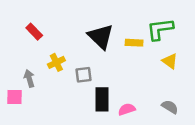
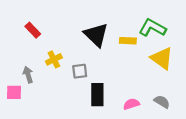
green L-shape: (160, 29) -> (152, 28), turned 36
yellow triangle: (170, 61) -> (162, 58), size x1.5
pink semicircle: (127, 109) -> (131, 104), moved

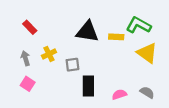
black triangle: (96, 35) -> (87, 32), turned -35
gray arrow: (28, 75) -> (25, 58), moved
pink square: (14, 92) -> (28, 84), moved, turned 32

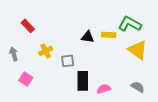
black triangle: (87, 32) -> (88, 37), moved, size x0.6
gray arrow: (25, 58) -> (14, 54), moved
pink semicircle: (119, 94) -> (104, 89), moved

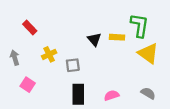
green L-shape: (130, 24) -> (140, 25), turned 70
black triangle: (88, 37) -> (94, 39), turned 40
black rectangle: (83, 81) -> (78, 94), moved

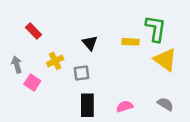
black triangle: (94, 39) -> (90, 43), moved
pink square: (28, 85) -> (32, 82), moved

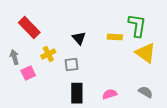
red rectangle: (34, 31) -> (29, 28), size x1.5
pink square: (32, 82) -> (28, 73), turned 32

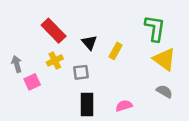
red rectangle: (29, 28) -> (54, 31), moved
yellow rectangle: (115, 37) -> (116, 51), moved, turned -64
gray semicircle: (146, 92) -> (164, 91), moved

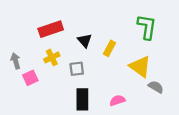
red rectangle: (54, 31) -> (51, 29), turned -65
yellow triangle: (164, 59) -> (140, 66), moved

